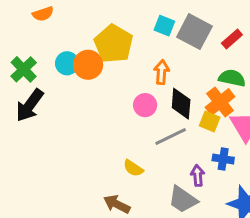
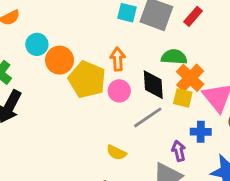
yellow pentagon: (113, 44) -> (87, 79), moved
cyan circle: (67, 63) -> (37, 44), moved
orange arrow: (162, 72) -> (118, 59), moved
green semicircle: (232, 78) -> (174, 57), moved

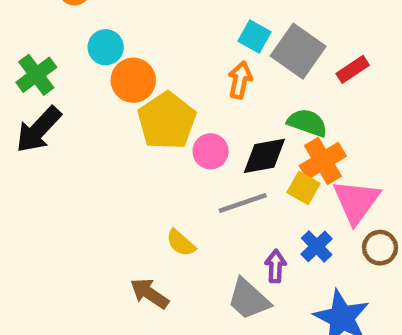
orange arrow: (118, 59) -> (240, 80), moved
black diamond: (153, 85) -> (264, 156), turned 68
blue cross: (201, 132) -> (317, 246), turned 30

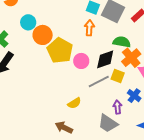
yellow square: (304, 188) -> (118, 76), moved
yellow semicircle: (181, 243) -> (74, 103), turned -64

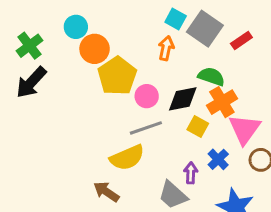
gray line: (99, 82) -> (146, 128), moved
yellow semicircle: (74, 103) -> (127, 158), size x1.6

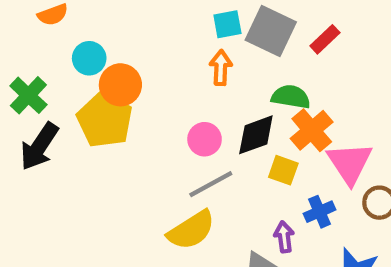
cyan square: (176, 19) -> (227, 24), turned -30
yellow pentagon: (117, 76) -> (105, 120), moved
blue cross: (218, 159) -> (320, 212), turned 30

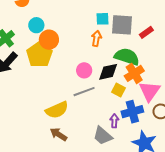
gray square: (271, 31) -> (122, 25), turned -30
green semicircle: (291, 97) -> (127, 57), size x1.4
blue cross: (320, 212) -> (132, 112), size x1.5
yellow semicircle: (191, 230) -> (57, 110), moved

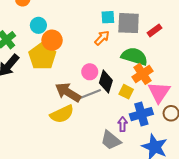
orange arrow: (96, 38) -> (102, 38), turned 35
black diamond: (108, 72) -> (106, 82), moved, turned -60
brown arrow: (58, 134) -> (68, 92), moved, size x1.4

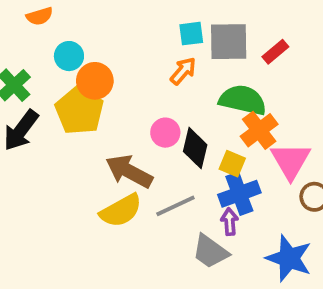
gray line: (90, 94) -> (175, 206), moved
blue cross: (141, 114) -> (239, 194), moved

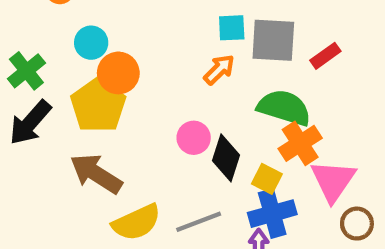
brown arrow: (129, 171) -> (96, 174), moved

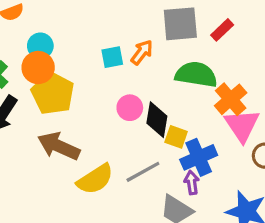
cyan square: (232, 28) -> (112, 57), moved
orange circle: (118, 73) -> (38, 68), moved
orange cross: (300, 143) -> (231, 99), moved
yellow square: (267, 179) -> (176, 137), moved

